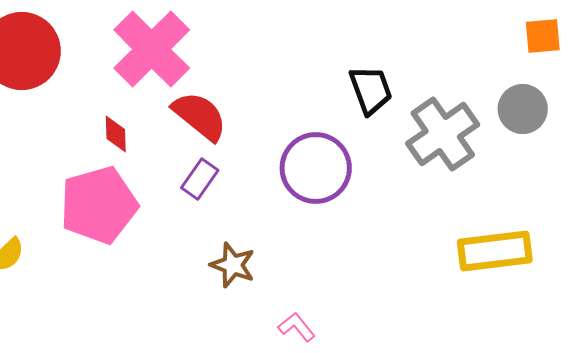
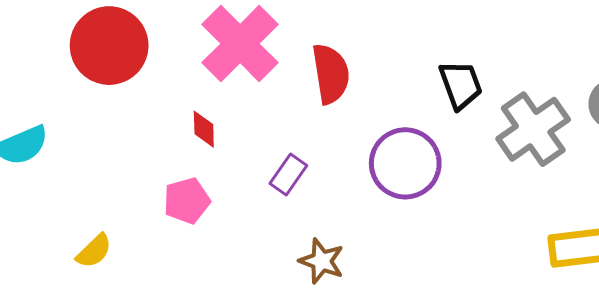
red semicircle: (200, 116) -> (331, 74), moved, turned 42
pink pentagon: (99, 205) -> (187, 201), size x0.6

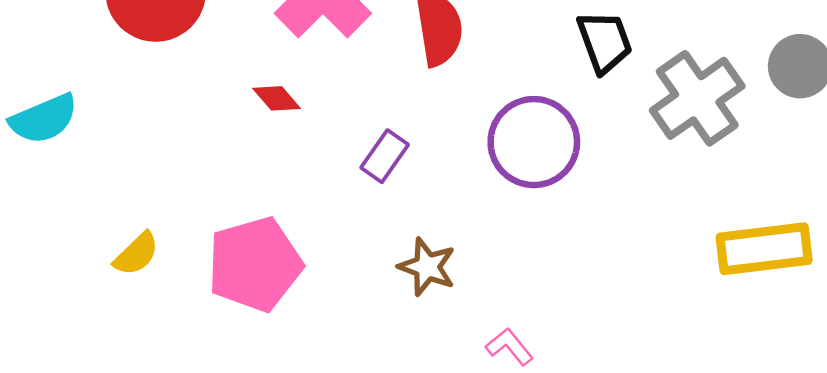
red diamond: (204, 129) -> (277, 98), turned -39
pink pentagon: (187, 201) -> (255, 264), moved, size x1.6

